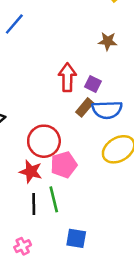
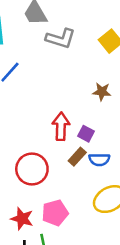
blue semicircle: (107, 110) -> (99, 160), size x0.7
red circle: (44, 141) -> (32, 169), moved

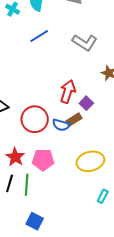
gray L-shape: (61, 38) -> (85, 42), moved
blue semicircle: (99, 160) -> (61, 125), moved

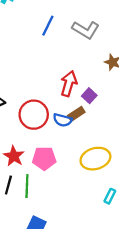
blue line: (39, 36) -> (48, 26), moved, turned -30

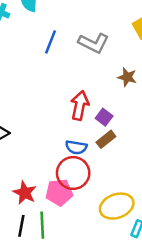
brown rectangle: (76, 114) -> (106, 139), moved
red circle: (34, 115) -> (73, 173), moved
yellow ellipse: (95, 159) -> (117, 206), moved

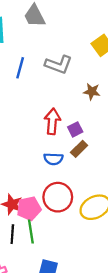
purple square: (104, 117) -> (75, 129), turned 32
red circle: (73, 173) -> (58, 197), moved
pink pentagon: (59, 192) -> (29, 208), moved

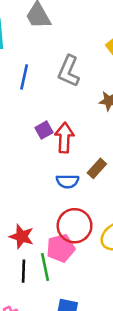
gray L-shape: (59, 65) -> (69, 71), turned 96
purple square: (75, 129) -> (44, 130), moved
pink pentagon: (29, 208) -> (61, 248), moved

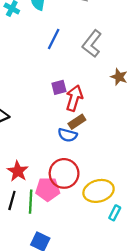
brown rectangle: (97, 168) -> (77, 122), moved

